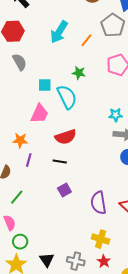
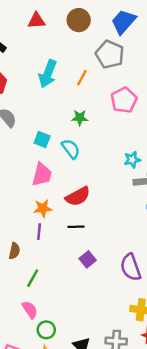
cyan square: (45, 85) -> (42, 140), turned 32
cyan semicircle: (67, 97) -> (71, 149), size x0.7
orange star: (20, 140) -> (43, 208), moved

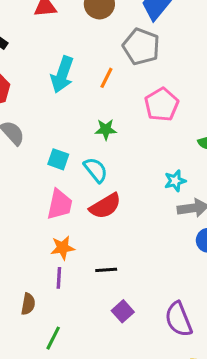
red semicircle: (78, 196) -> (105, 206), moved

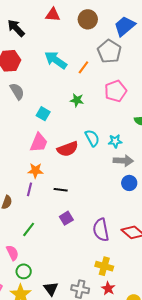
cyan arrow: (62, 75) -> (56, 60), turned 95
cyan semicircle: (96, 170) -> (92, 138), moved
green line: (53, 338) -> (29, 229), moved

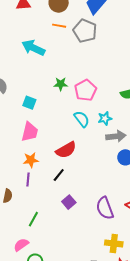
orange line: (83, 67) -> (59, 26), moved, turned 72
pink pentagon: (116, 91) -> (86, 90), moved
red semicircle: (68, 149) -> (66, 150), moved
black line: (61, 190) -> (59, 175), turned -48
pink semicircle: (12, 253) -> (21, 245), turned -91

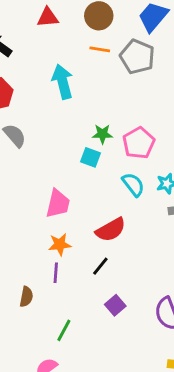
cyan arrow: (33, 48) -> (63, 82), turned 50
cyan square: (29, 103) -> (90, 157), moved

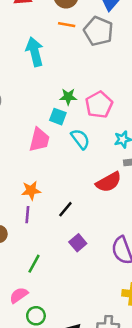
cyan semicircle: (133, 185) -> (80, 139), moved
pink trapezoid: (58, 204) -> (39, 140), moved
red semicircle: (111, 230) -> (109, 182), moved

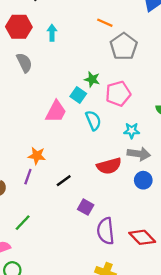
orange line: (67, 25) -> (105, 23), moved
gray pentagon: (98, 31) -> (124, 46), moved
cyan arrow: (35, 52) -> (52, 33), moved, size x0.6
purple square: (78, 243) -> (86, 207), moved, turned -35

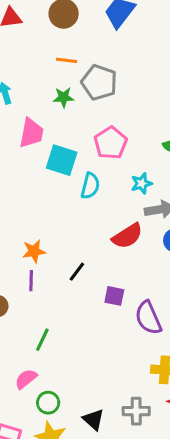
green star: (92, 79) -> (64, 97), moved
cyan square: (78, 95) -> (62, 160), size x1.5
pink trapezoid: (56, 112) -> (31, 133), moved
cyan semicircle: (93, 120) -> (90, 186), turned 54

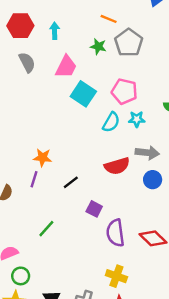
pink pentagon: (111, 143) -> (124, 91), turned 30
cyan star: (142, 183) -> (137, 119), moved
cyan semicircle: (90, 186) -> (111, 122), moved
green line: (42, 340) -> (46, 229), moved

